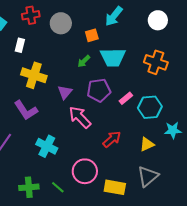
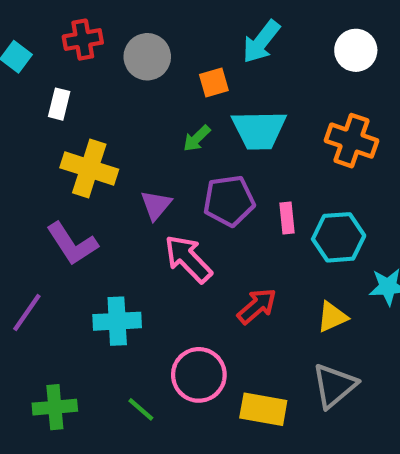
pink rectangle: (126, 98) -> (287, 218), turned -56
cyan cross: (47, 146) -> (117, 321), turned -30
green cross: (29, 187) -> (55, 407), moved

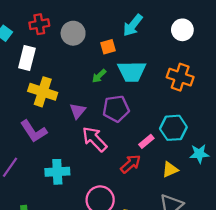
white rectangle: (59, 104) -> (27, 58), size x1.5
pink rectangle: (287, 218) -> (146, 141), moved, turned 56

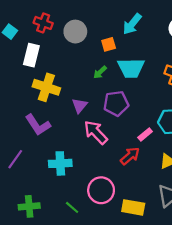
red cross: (39, 24) -> (43, 23), turned 30

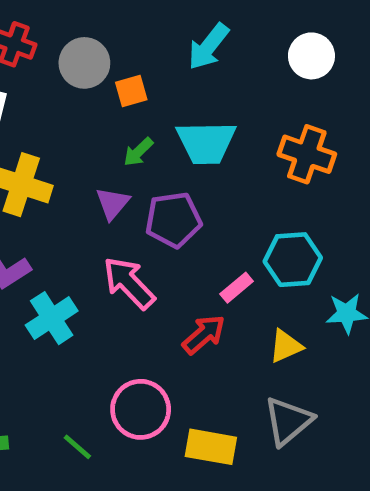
orange square: (109, 44) -> (131, 91), moved
purple triangle: (80, 106) -> (113, 203), moved
cyan cross: (60, 163) -> (52, 318), moved, turned -30

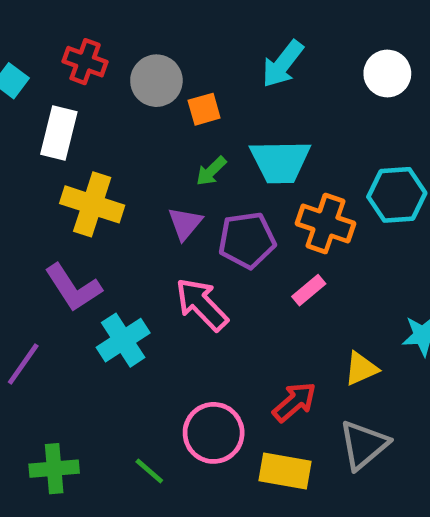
orange cross: (307, 154) -> (325, 223), moved
cyan hexagon: (293, 260) -> (397, 195), moved
pink rectangle: (237, 288) -> (309, 290), moved
red arrow: (204, 334) -> (295, 402), moved

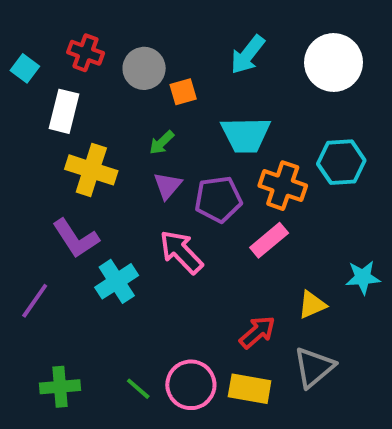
white circle: (387, 74) -> (334, 63), size x1.5
green arrow: (211, 171) -> (162, 143), moved
pink rectangle: (309, 290) -> (269, 240), size x1.4
pink circle: (214, 433) -> (191, 385), moved

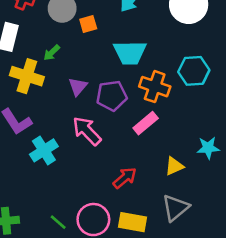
green arrow: (162, 143) -> (52, 53), moved
red arrow: (257, 332) -> (125, 178), moved

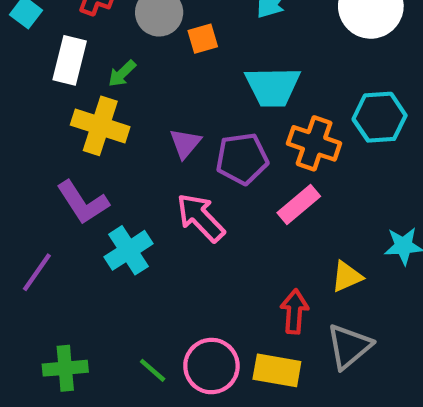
green arrow: (52, 53) -> (122, 74), moved
red arrow: (125, 178) -> (294, 311), moved, turned -45

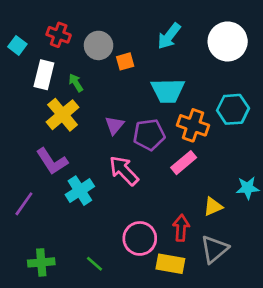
green arrow: (122, 74) -> (76, 83), turned 102
yellow cross: (100, 126) -> (63, 115), turned 32
pink circle: (211, 366) -> (140, 238), moved

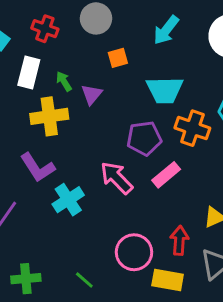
gray circle: (99, 45) -> (96, 18), moved
yellow cross: (63, 115) -> (49, 116), turned 32
purple triangle: (114, 125) -> (92, 94), moved
pink rectangle: (184, 163) -> (166, 175), moved

